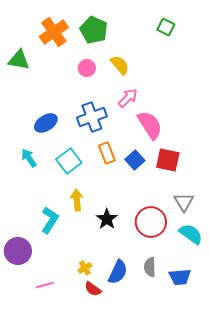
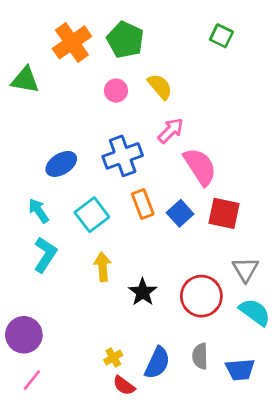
cyan L-shape: (50, 220) -> (45, 255), moved
pink line: (45, 285) -> (32, 380), moved, turned -36

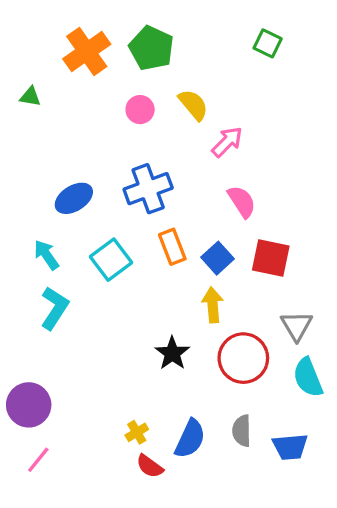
green triangle: (25, 80) -> (30, 97), size x0.6
pink arrow: (171, 131) -> (227, 142), moved
pink semicircle: (200, 167) -> (242, 202), size x0.7
yellow arrow: (103, 267) -> (213, 305), moved
cyan semicircle: (255, 312) -> (308, 377), turned -148

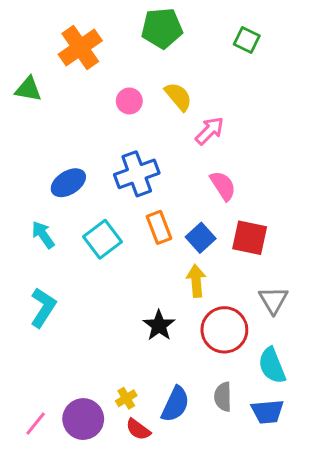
green pentagon: (151, 48) -> (162, 28), moved, turned -30
green triangle: (30, 97) -> (28, 89), size x1.4
cyan L-shape: (54, 308) -> (43, 308), moved
cyan semicircle: (308, 377) -> (272, 366), moved
purple circle: (29, 405) -> (83, 419), moved

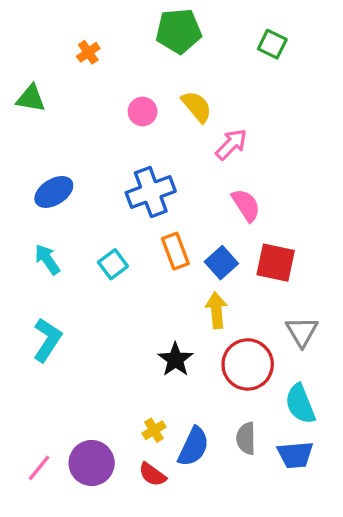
orange cross: (80, 47) -> (88, 52), size x0.5
blue ellipse: (68, 183) -> (54, 192), moved
cyan square: (103, 239) -> (113, 264), size x0.7
yellow cross: (126, 398) -> (154, 430), moved

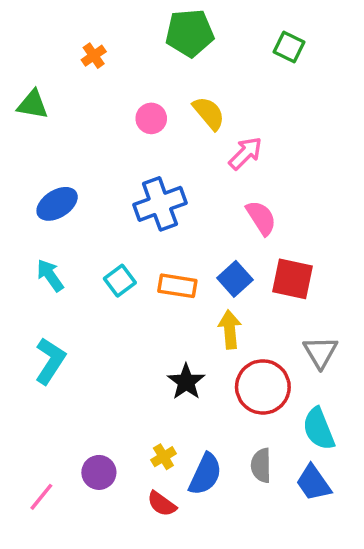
orange rectangle: (175, 251) -> (177, 286), moved, turned -60
blue trapezoid: (295, 455) -> (313, 483), turned 60
purple circle: (92, 463) -> (99, 472), moved, size x0.7

